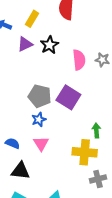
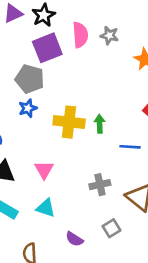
purple square: (68, 97) -> (47, 48), moved, turned 35
pink triangle: (41, 144) -> (44, 170), moved
yellow cross: (85, 152) -> (69, 122), moved

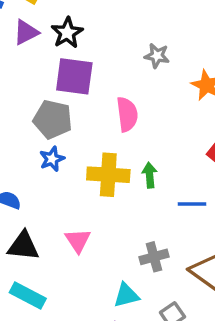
pink semicircle: (80, 35) -> (127, 114), moved
purple square: (47, 48) -> (74, 76), turned 32
cyan triangle: (46, 208) -> (126, 295), moved, turned -30

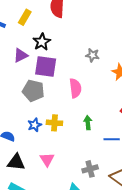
purple triangle: (26, 32) -> (21, 55), moved
blue star: (52, 159) -> (35, 125), moved
yellow cross: (108, 175) -> (54, 123), moved, size x0.7

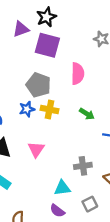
gray pentagon: (33, 91) -> (38, 85), moved
green arrow: (88, 123) -> (87, 114), turned 120

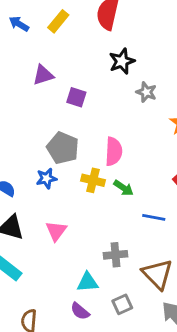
black star: (46, 17) -> (122, 61), moved
purple square: (47, 45) -> (76, 97), size x0.6
pink semicircle: (78, 74) -> (114, 151), moved
yellow cross: (49, 109) -> (93, 180), moved

